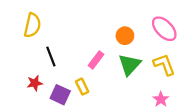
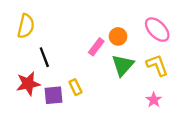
pink rectangle: (96, 60) -> (96, 47), moved
red star: (35, 83) -> (28, 84), size x1.5
purple square: (60, 95) -> (54, 95), turned -30

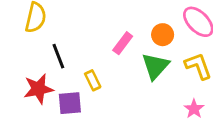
orange circle: (118, 36) -> (163, 35), moved
yellow rectangle: (75, 87) -> (93, 80), moved

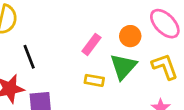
yellow rectangle: (93, 80) -> (94, 80), moved, turned -54

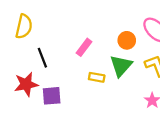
pink rectangle: (91, 44) -> (84, 47), moved

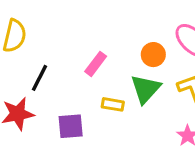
black line: (42, 58) -> (40, 78), turned 48
purple square: (52, 96) -> (71, 126), moved

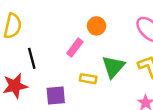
orange circle: (153, 55) -> (96, 26), moved
black line: (40, 78) -> (32, 58), turned -42

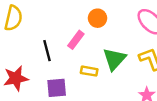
black line: (32, 58) -> (47, 51), moved

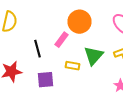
orange circle: (98, 18) -> (80, 22), size x1.5

